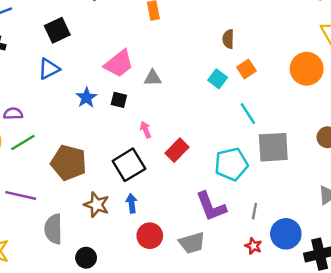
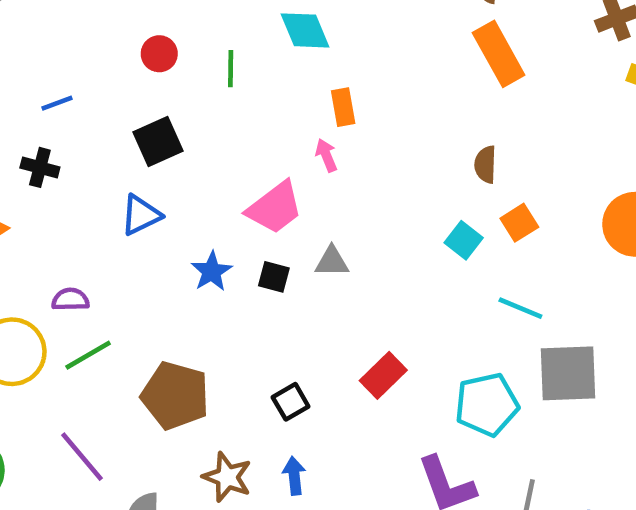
gray triangle: (153, 78) -> (332, 262), moved
cyan line: (248, 114) -> (520, 308), turned -35
pink arrow: (146, 130) -> (326, 155), moved
black square: (129, 165) -> (291, 402), size x0.6
purple line: (21, 195) -> (82, 457), turned 36

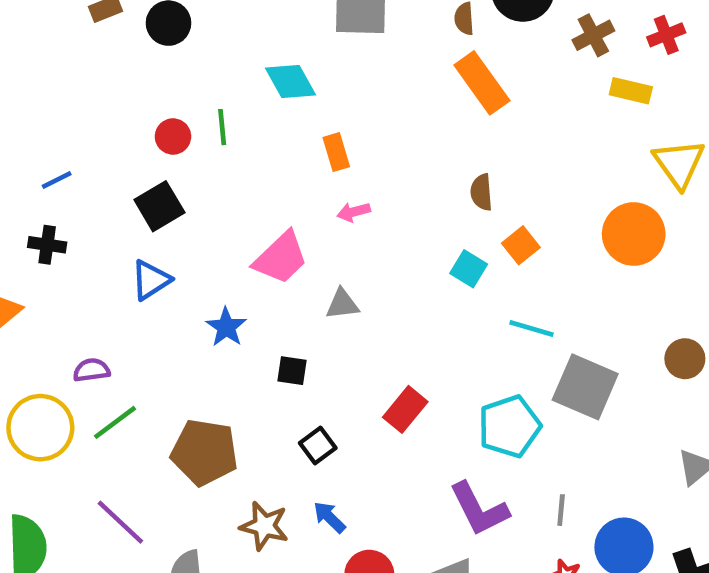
red circle: (159, 54) -> (173, 137), moved
pink arrow: (326, 155) -> (354, 212), moved, turned -76
black square: (274, 277) -> (292, 371), moved
gray square: (568, 373) -> (585, 387), turned 32
blue arrow: (294, 476) -> (329, 517), turned -33

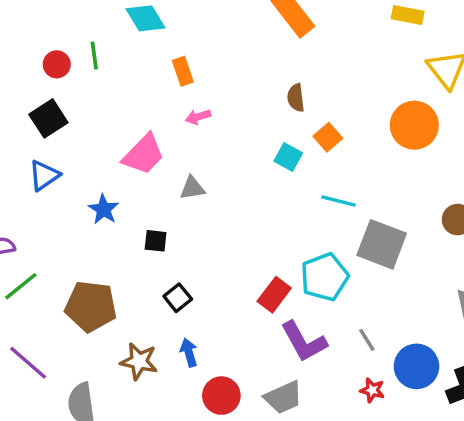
red rectangle: (405, 409) -> (274, 295), moved
gray line: (561, 510) -> (367, 340), turned -35
blue arrow: (329, 517) -> (189, 353), turned 32

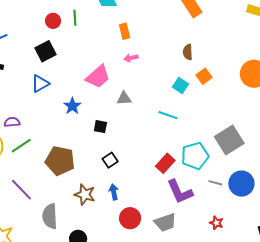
cyan line: (339, 201) -> (168, 115), moved
gray square: (382, 244) -> (229, 140), turned 32
gray line: (367, 340) -> (215, 183), moved, turned -48
blue circle: (416, 366) -> (241, 184), moved

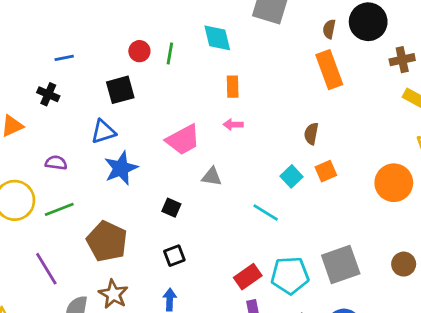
blue star: (72, 106) -> (121, 168), moved, size x1.4
purple semicircle: (12, 122) -> (56, 163), moved
brown star: (85, 194) -> (113, 294), moved

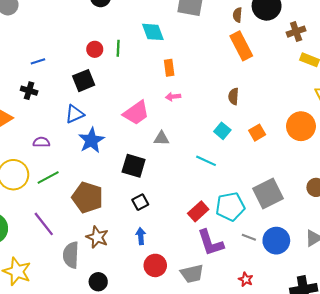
orange square: (326, 171) -> (257, 133), moved
black square: (171, 208) -> (134, 166), size x1.6

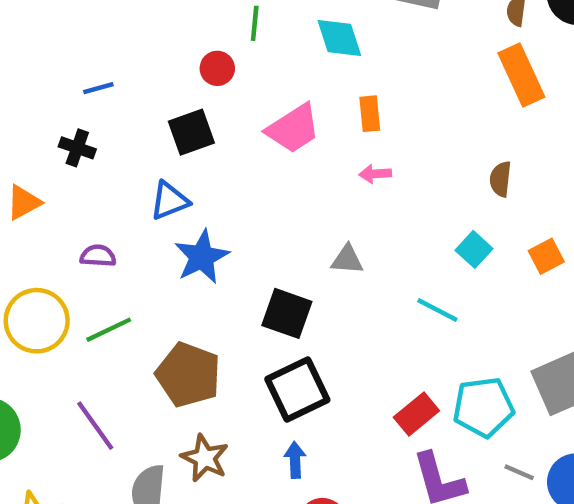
green line: (118, 48) -> (255, 23), moved
pink trapezoid: (136, 113) -> (293, 129), moved
black square: (140, 202) -> (297, 389), size x1.8

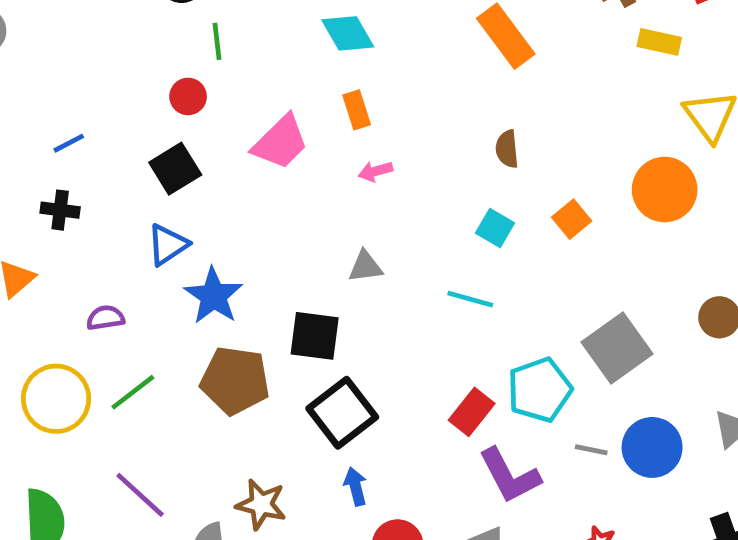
cyan diamond: (339, 38) -> (348, 33), moved
brown pentagon: (188, 375) -> (235, 380), moved

